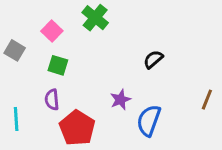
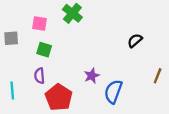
pink square: (52, 31) -> (39, 24), turned -35
gray square: (15, 50) -> (11, 38), turned -35
black semicircle: (153, 59) -> (135, 41), moved

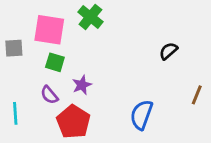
pink square: (39, 24) -> (49, 30), size x1.6
purple semicircle: (39, 76) -> (49, 95), turned -35
purple star: (92, 76) -> (82, 85), moved

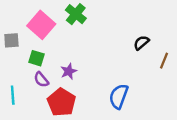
pink square: (49, 30) -> (41, 25), turned 32
green square: (55, 62) -> (36, 58), moved
brown line: (197, 95) -> (164, 61), moved

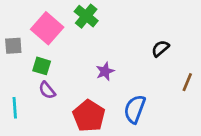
brown line: (164, 61) -> (187, 82), moved
purple star: (69, 71) -> (105, 71), moved
red pentagon: (62, 102) -> (89, 116), moved

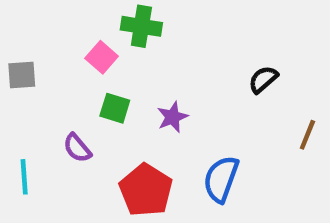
green cross: (86, 16) -> (141, 26), turned -30
pink square: (47, 28) -> (102, 57), moved, size x0.6
green square: (42, 66) -> (115, 108), moved

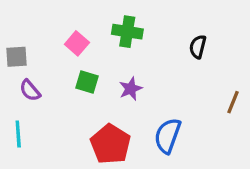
green cross: (141, 26) -> (127, 32), moved
black semicircle: (263, 79) -> (198, 47), moved, turned -35
purple semicircle: (77, 148) -> (30, 90), moved

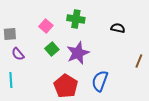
black semicircle: (198, 47) -> (118, 28), turned 88
green square: (87, 82) -> (52, 49), turned 32
purple star: (131, 89) -> (78, 53), size x1.6

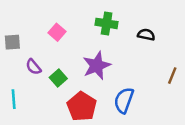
green cross: (76, 19) -> (107, 23), moved
green square: (52, 49) -> (58, 78), moved
purple semicircle: (18, 54) -> (33, 67), moved

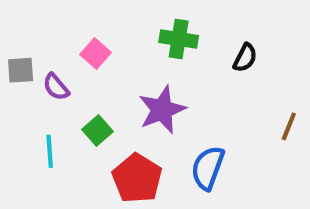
black semicircle: (146, 35) -> (245, 58), turned 105
purple semicircle: (33, 67) -> (56, 87), moved
cyan line: (14, 99) -> (50, 151), moved

